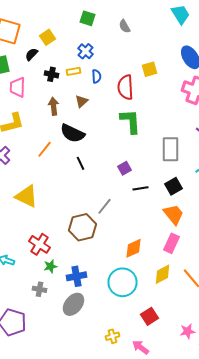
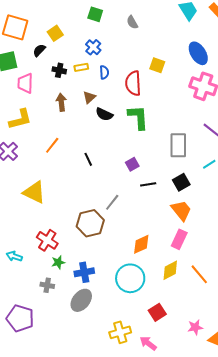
yellow square: (150, 69) -> (157, 65), turned 35
black semicircle: (72, 133) -> (104, 114), moved, size x0.7
yellow cross: (112, 336) -> (120, 332), size x1.5

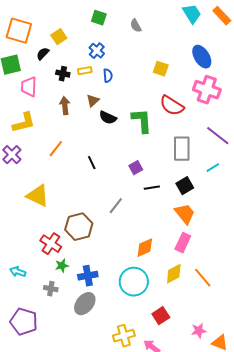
red semicircle: (133, 83) -> (172, 106), moved, turned -55
brown hexagon: (90, 223) -> (79, 227), moved
cyan arrow: (14, 256) -> (18, 272), moved

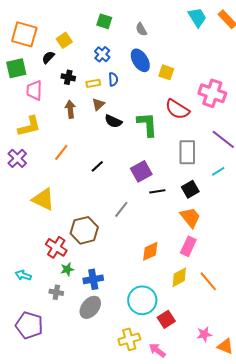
blue ellipse: (202, 57) -> (140, 60), moved
yellow rectangle: (85, 71) -> (93, 83), moved
black line: (92, 163) -> (97, 166), turned 72
purple square: (136, 168) -> (141, 171), size x1.5
cyan circle: (134, 282) -> (142, 300), moved

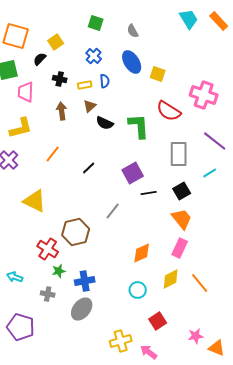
cyan circle: (142, 300) -> (138, 290), moved, size x0.6

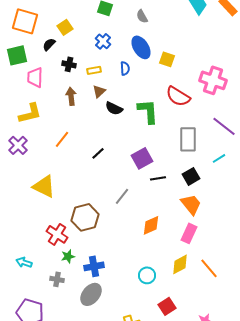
blue semicircle: (105, 81) -> (125, 68), moved
orange diamond: (142, 253) -> (151, 225), moved

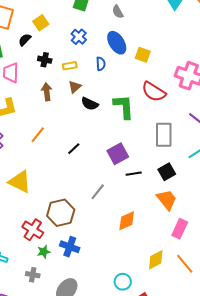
pink rectangle: (189, 233) -> (180, 229), moved
blue cross: (94, 266) -> (70, 247), moved, turned 30
cyan circle: (147, 275) -> (123, 282), moved

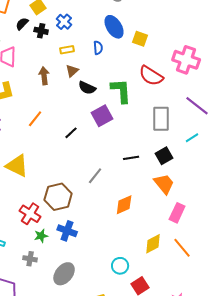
blue cross: (79, 37) -> (64, 22), moved
black cross: (45, 60) -> (41, 31), moved
purple square: (118, 154) -> (102, 116), moved

